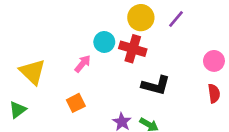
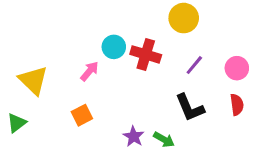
yellow circle: (141, 18) -> (184, 18), moved
purple line: (176, 19) -> (194, 65), moved
black L-shape: (156, 85) -> (190, 108), moved, turned 52

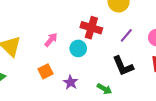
cyan circle: (114, 47) -> (78, 48), moved
purple star: (134, 136) -> (71, 82), moved

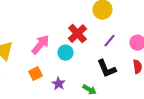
red cross: (91, 28) -> (77, 34), turned 30
pink arrow: (51, 40) -> (40, 45), size x1.5

